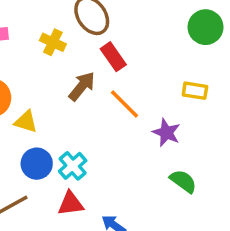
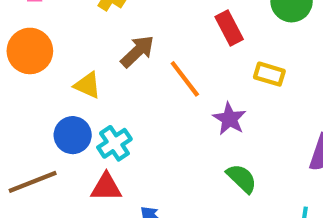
red rectangle: (113, 57) -> (229, 28), moved
yellow triangle: (26, 122) -> (87, 85), moved

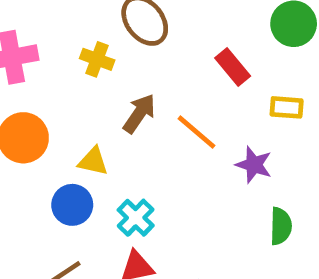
blue circle: (73, 135) -> (72, 205), moved
green semicircle: (242, 178) -> (281, 226), turned 60

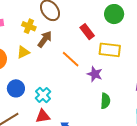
yellow rectangle: (287, 107) -> (110, 50), size x1.5
brown arrow: (139, 113) -> (45, 39), moved
yellow triangle: (93, 161) -> (23, 52), moved, turned -40

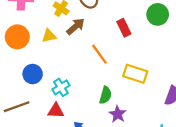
yellow rectangle: (110, 50) -> (135, 74), moved
purple star: (95, 74) -> (118, 114), moved
green semicircle: (105, 101) -> (105, 95), moved

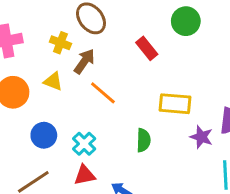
yellow triangle: (49, 36) -> (53, 81), turned 48
orange line: (99, 54) -> (103, 93), moved
purple star: (118, 114) -> (201, 137), moved

